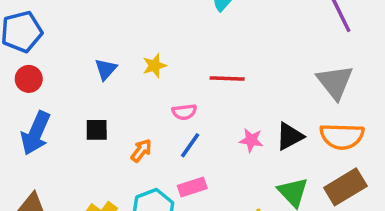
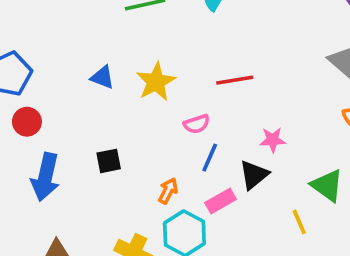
yellow star: (154, 66) -> (156, 82), size x1.5
blue triangle: (106, 69) -> (102, 77), moved, turned -40
black triangle: (290, 136) -> (254, 175), moved
orange arrow: (141, 151) -> (168, 191), moved

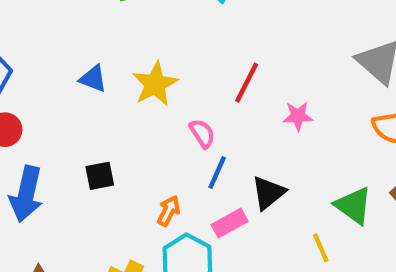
red line: (235, 80) -> (247, 83), turned -54
pink semicircle: (197, 124) -> (202, 133), turned -105
pink star: (273, 140) -> (298, 116), moved

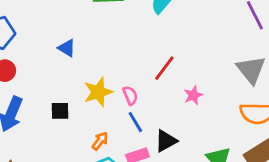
yellow star: (155, 84) -> (98, 92), moved
pink star: (298, 116) -> (193, 95), turned -30
blue line: (217, 173) -> (135, 122), turned -65

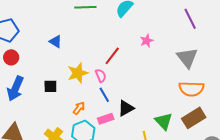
red line: (164, 68) -> (112, 56), moved
pink star: (193, 95) -> (147, 41), moved

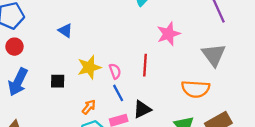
pink star: (147, 41) -> (168, 34), size x1.5
red line: (112, 56) -> (145, 65), moved, turned -36
orange semicircle: (191, 89) -> (196, 89), moved

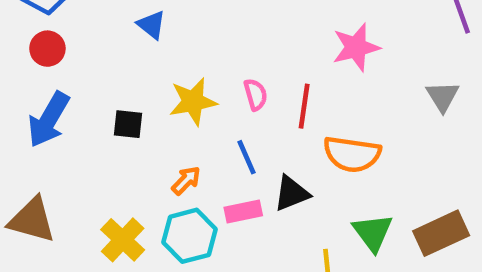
gray triangle: (214, 55) -> (443, 96), size x0.7
pink semicircle: (115, 71) -> (256, 95), moved
orange semicircle: (196, 89) -> (352, 154), moved

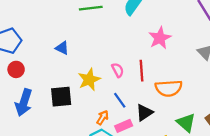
black square: (128, 124) -> (61, 97), size x1.5
orange arrow: (186, 180) -> (103, 118), moved

